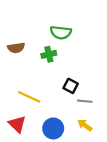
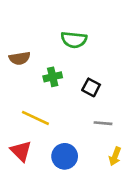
green cross: (49, 54) -> (53, 77), moved
black square: (71, 86) -> (91, 87), moved
yellow arrow: (85, 125) -> (115, 156), moved, turned -104

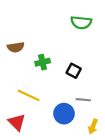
green semicircle: (74, 40) -> (81, 23), moved
blue circle: (65, 156) -> (64, 114), moved

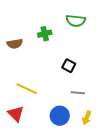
green cross: (43, 62) -> (45, 34), moved
blue circle: (64, 114) -> (60, 116), moved

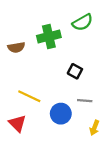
green semicircle: (76, 21) -> (83, 22), turned -36
green cross: (45, 34) -> (49, 37), size x1.5
blue circle: (60, 116) -> (61, 114), moved

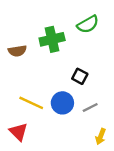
gray line: (85, 101) -> (90, 108), turned -32
blue circle: (61, 114) -> (62, 103), moved

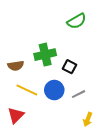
green cross: (52, 39) -> (45, 55), moved
brown semicircle: (17, 51) -> (16, 66), moved
red triangle: (19, 132) -> (16, 115), turned 30

